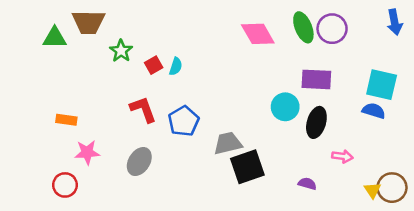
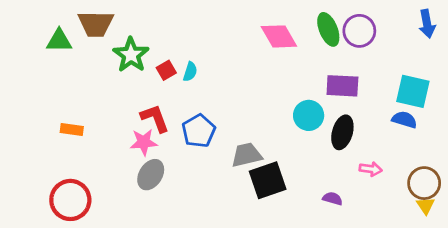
green star: (121, 51) -> (131, 55), size x1.4
pink star: (87, 152) -> (144, 142), moved
red circle: (65, 185) -> (70, 200), size x1.5
brown circle: (392, 188) -> (424, 183), moved
yellow triangle: (372, 190) -> (426, 206), moved

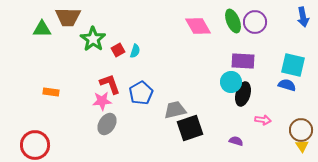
cyan circle: (309, 115) -> (231, 82), moved
red circle: (70, 200) -> (35, 145), moved

